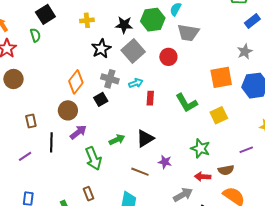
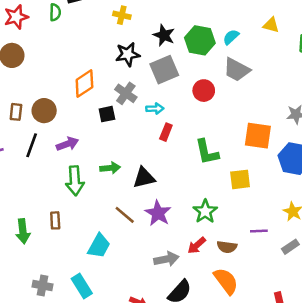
brown circle: (68, 110) -> (44, 111), moved
purple star: (165, 162) -> (158, 213), size x1.5
red arrow: (203, 177) -> (197, 245), turned -63

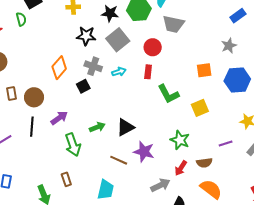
black star: (128, 54) -> (86, 36), turned 30
brown rectangle: (16, 112) -> (12, 93), moved
red rectangle: (166, 132) -> (148, 72), moved
orange square: (258, 136) -> (204, 70), size x0.7

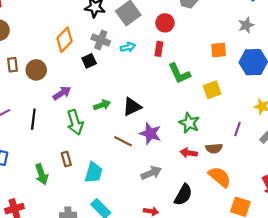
black line: (32, 127) -> (33, 119), moved
purple line: (226, 143) -> (238, 129), turned -56
red arrow: (181, 168) -> (189, 153), turned 63
gray arrow: (160, 185) -> (151, 173), moved
cyan trapezoid: (106, 190) -> (94, 173), moved

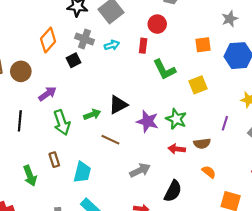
red circle: (165, 23) -> (157, 24), moved
green arrow: (102, 105) -> (92, 114), moved
purple star: (150, 133) -> (147, 121), moved
orange semicircle: (220, 177) -> (209, 172), size x0.6

